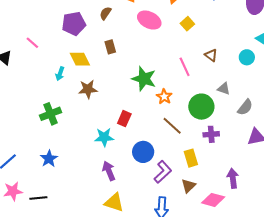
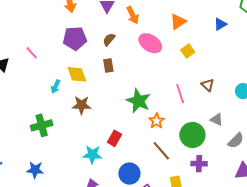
brown semicircle: (105, 13) -> (109, 39), moved
blue star: (49, 159) -> (35, 170), turned 30

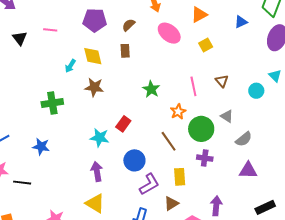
pink line: (32, 53) -> (50, 30), turned -48
green star: (138, 101) -> (151, 89), size x0.7
orange star: (157, 121) -> (178, 112), moved

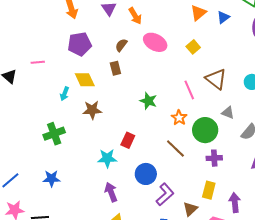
orange triangle: (199, 15) -> (198, 13), moved
brown semicircle: (129, 25) -> (121, 45), moved
brown triangle: (222, 81) -> (216, 79), size x1.6
yellow rectangle: (180, 177) -> (209, 190), moved, turned 30

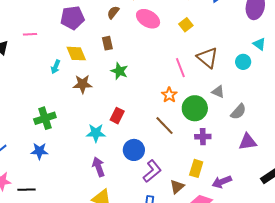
brown semicircle: (121, 45) -> (113, 12), moved
green star: (148, 101) -> (119, 71), moved
green cross: (54, 134) -> (45, 118), moved
purple arrow: (235, 203) -> (222, 182), turned -108

